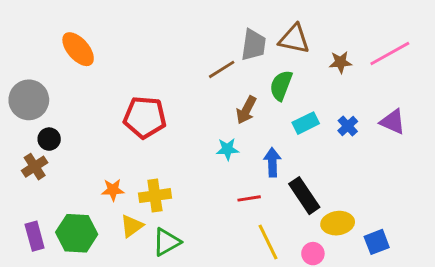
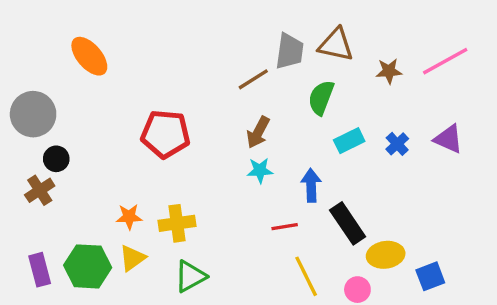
brown arrow: (246, 110) -> (258, 132), moved
yellow triangle: (132, 226) -> (132, 258), moved

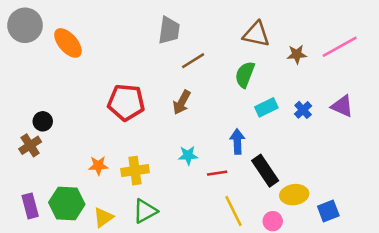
gray trapezoid: (290, 51) -> (169, 30), moved
gray circle: (33, 114) -> (25, 25), moved
brown arrow: (258, 132) -> (182, 102), moved
cyan star: (260, 170) -> (188, 155), moved
yellow triangle: (132, 258) -> (103, 217), moved

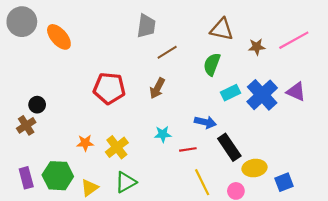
blue cross: (303, 110) -> (262, 95), size x2.0
blue arrow: (237, 142) -> (205, 122), turned 105
yellow cross: (135, 171) -> (117, 147), turned -30

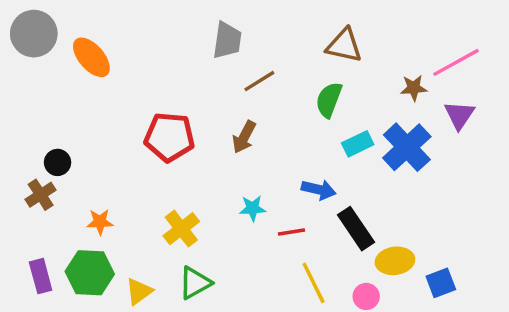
brown star: (257, 47) -> (414, 88), moved
purple triangle: (296, 92) -> (459, 115), moved, turned 40
orange star: (85, 143) -> (100, 222), moved

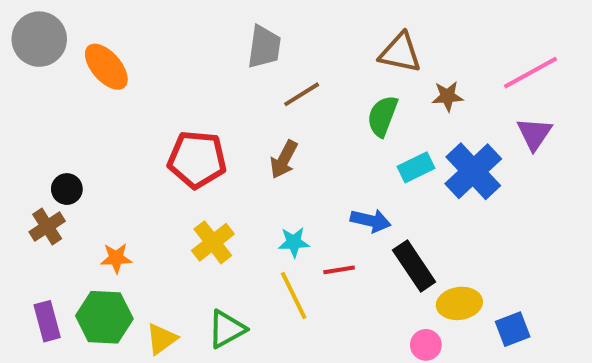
brown star: (414, 88) -> (448, 96), moved
yellow cross: (181, 229) -> (213, 242), moved
yellow line: (314, 283) -> (294, 296), moved

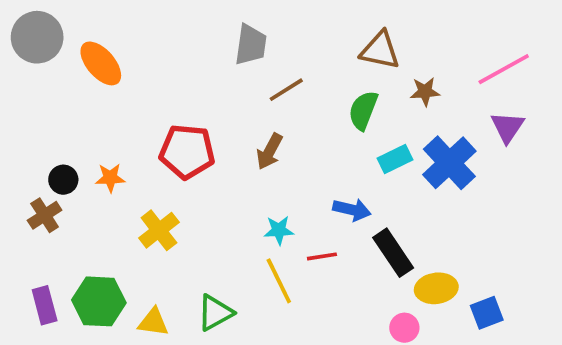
yellow cross: (213, 242) -> (159, 230), moved
orange star: (116, 258) -> (110, 178), moved
yellow triangle: (162, 339) -> (153, 322), turned 44

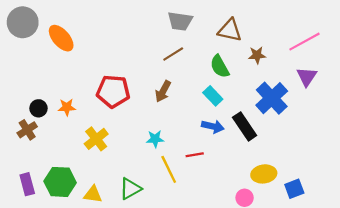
gray trapezoid: (251, 45) -> (180, 21), moved, turned 90
green semicircle: (363, 110) -> (220, 66), turned -50
cyan rectangle: (395, 159) -> (213, 96), moved, turned 72
cyan star: (279, 230) -> (155, 139), moved
black rectangle: (393, 253) -> (245, 126), moved

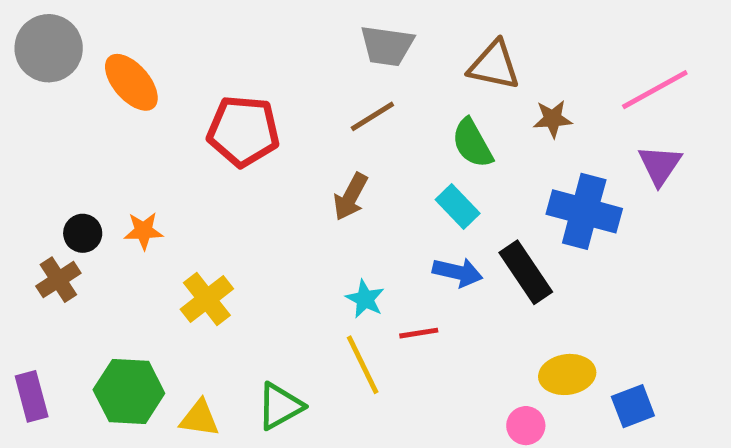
red pentagon: (113, 91) -> (243, 131), moved
blue cross: (272, 98) -> (584, 211), turned -32
cyan star: (155, 139) -> (365, 299), moved, turned 30
purple rectangle: (27, 184) -> (32, 396), moved

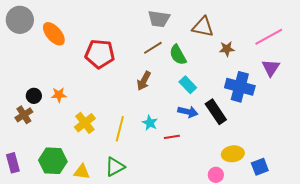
green semicircle: (472, 143) -> (178, 55), moved
yellow line: (363, 365) -> (120, 129), moved, turned 40

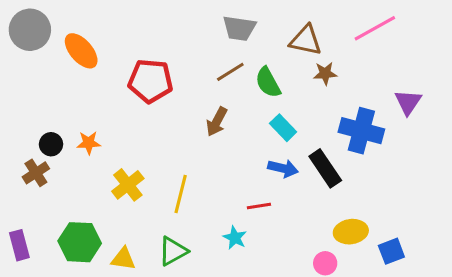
pink line: (269, 37) -> (375, 28), moved
brown star: (227, 49) -> (325, 73), moved
cyan star: (150, 123) -> (235, 238), moved

